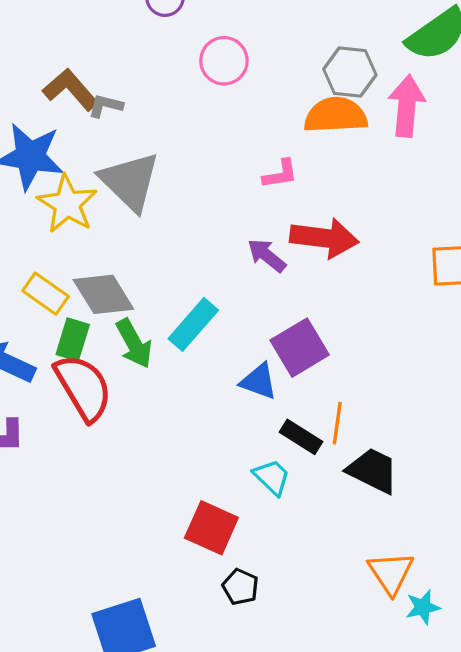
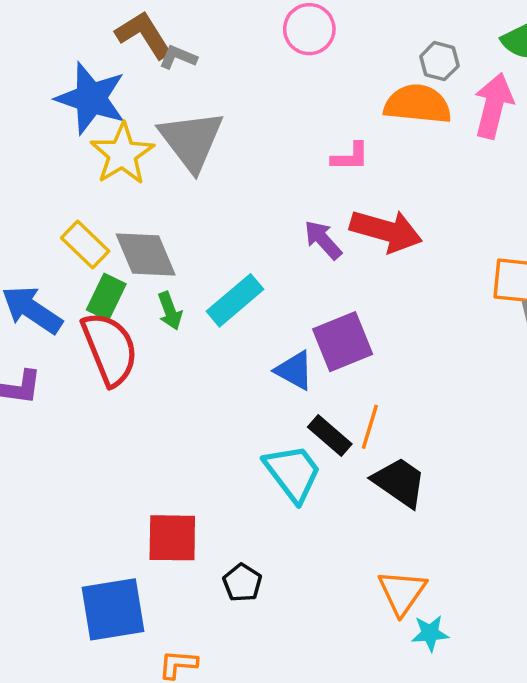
gray hexagon: (350, 72) -> (439, 61), size x0.7
green arrow: (134, 344) -> (170, 311), size x0.7
cyan trapezoid: (272, 477) -> (293, 473), size x1.5
red square: (211, 528) -> (172, 538), moved, turned -32

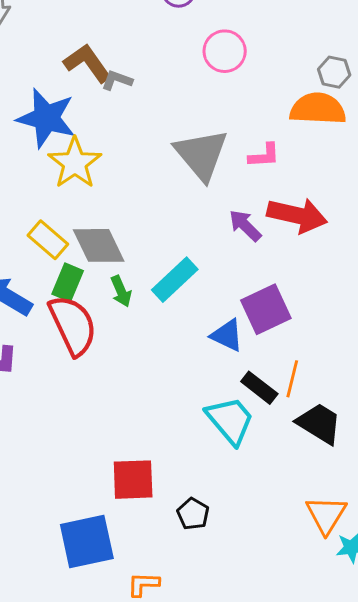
gray triangle: (191, 140) -> (201, 155), moved

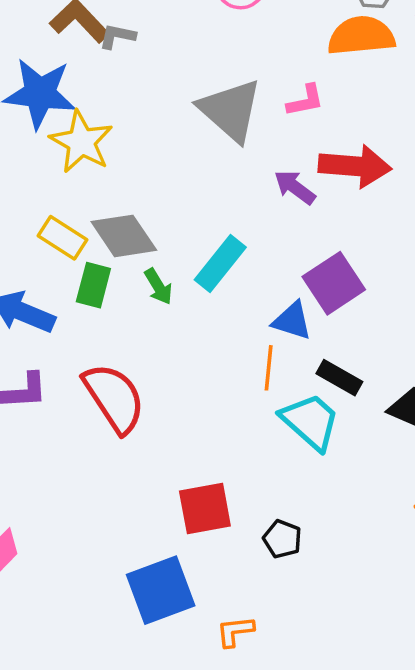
red semicircle: (73, 325) -> (114, 398), moved
orange line: (292, 379) -> (269, 368), moved

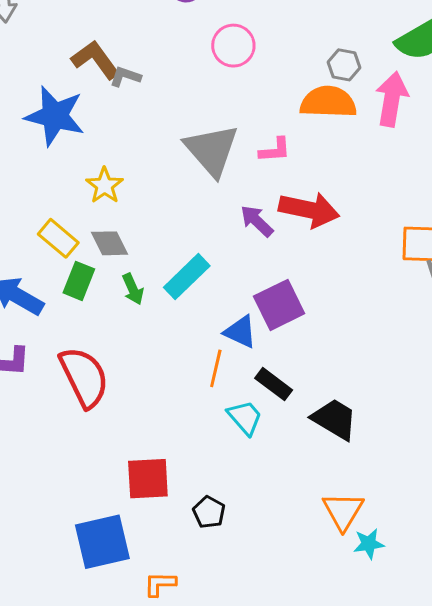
yellow star: (81, 142) -> (105, 186), moved, size x0.7
gray diamond: (124, 236) -> (109, 243), size x0.7
cyan trapezoid: (310, 421) -> (245, 417), size x0.7

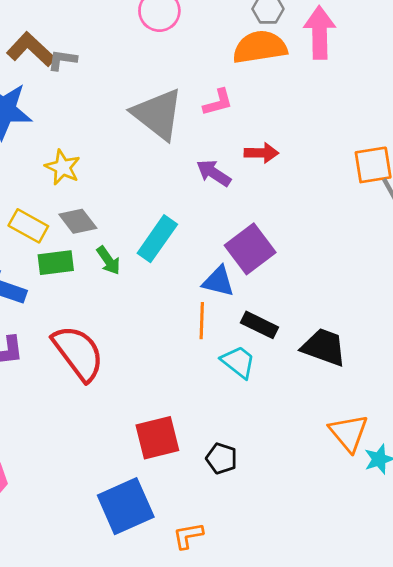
red arrow: (309, 210) -> (261, 153), size x0.6
green rectangle: (79, 281) -> (56, 263), turned 72

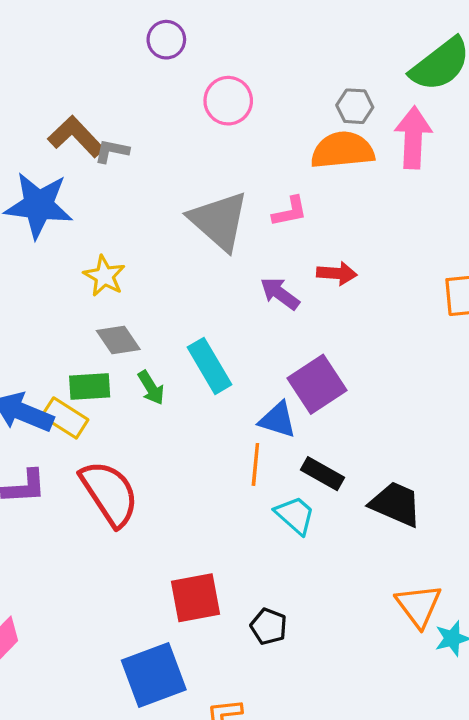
yellow rectangle: (28, 226) -> (65, 418), moved
cyan rectangle: (157, 239) -> (210, 366), turned -69

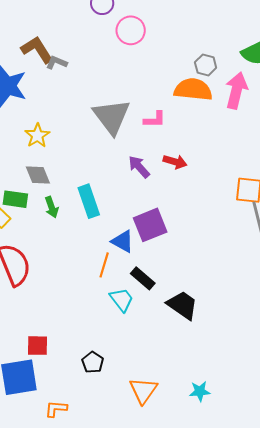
pink circle: (228, 101) -> (131, 30), moved
red square: (195, 598) -> (37, 346), moved, size x0.7
orange triangle: (419, 606) -> (143, 391), moved

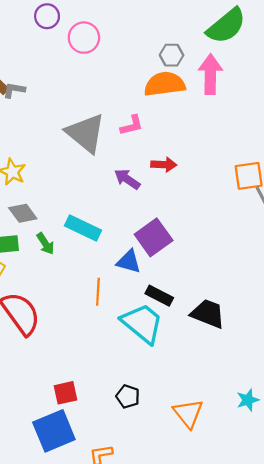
cyan rectangle: (89, 201) -> (83, 228), turned -32
orange line: (104, 265) -> (98, 292), moved
cyan trapezoid: (122, 300) -> (142, 323), size x1.6

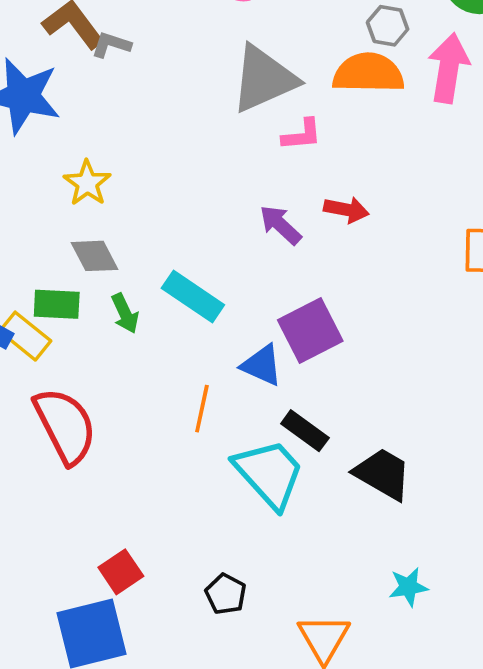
gray triangle: (86, 133) -> (264, 79), moved, turned 48
red square: (65, 393) -> (121, 572), turned -30
cyan star: (248, 400) -> (408, 587), moved

